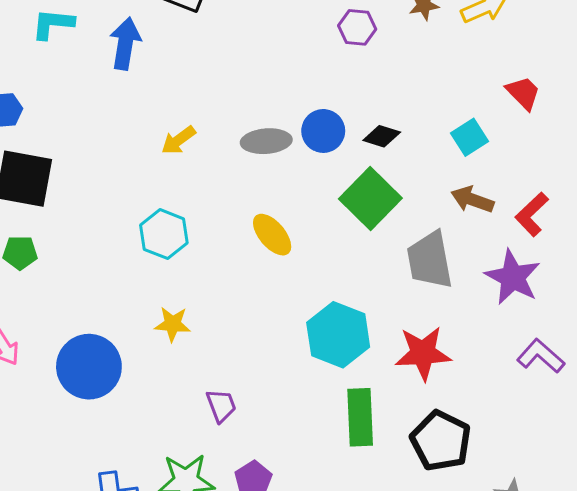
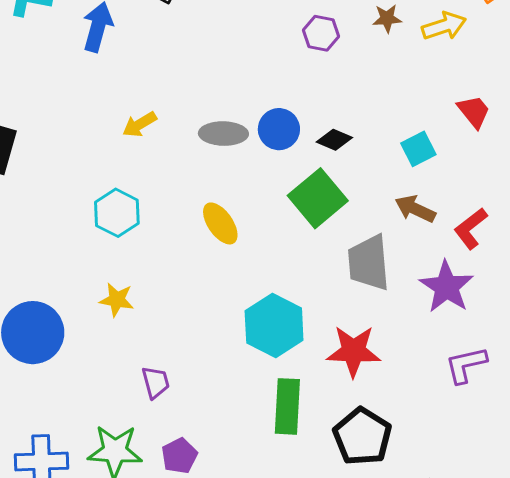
purple L-shape: (541, 356) -> (466, 365), turned -60

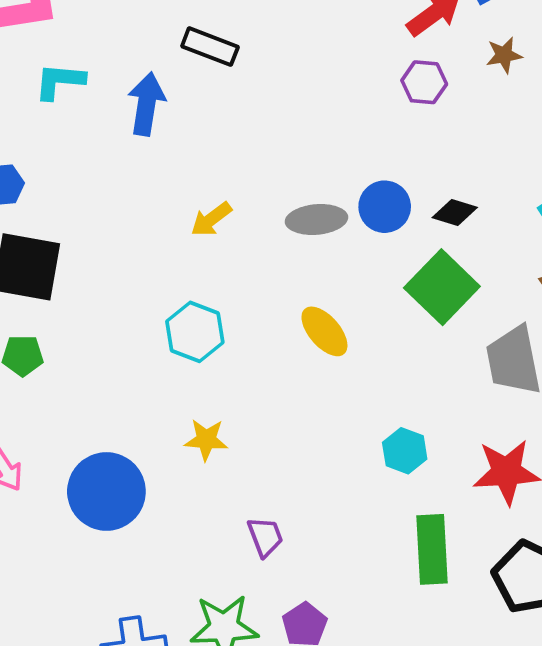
cyan hexagon: (274, 326) -> (405, 451), size x0.6

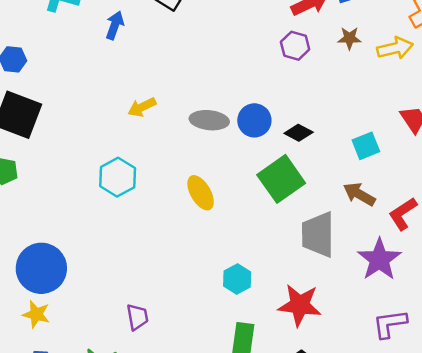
blue arrow: (146, 104) -> (115, 25), size x0.7
yellow star: (206, 440) -> (36, 314), moved

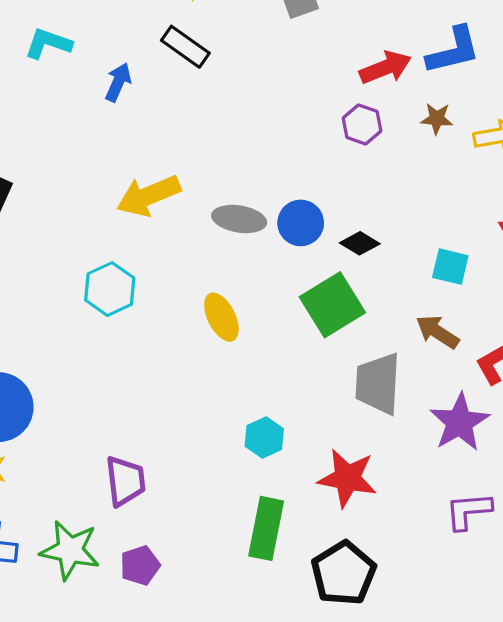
yellow arrow: (142, 107) -> (149, 196), size x1.6
cyan square: (366, 146) -> (450, 267), turned 32
purple trapezoid: (137, 317) -> (125, 481), size x1.4

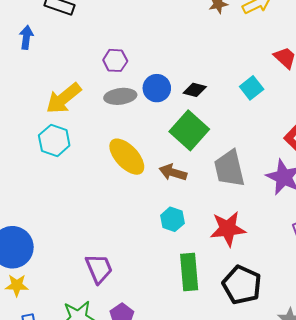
purple hexagon: (362, 124) -> (115, 60), moved
cyan square: (450, 267) -> (252, 88), turned -35
cyan hexagon: (110, 289) -> (54, 140), moved
yellow ellipse: (221, 317) -> (127, 157), size x1.4
brown arrow: (437, 332) -> (173, 172), moved

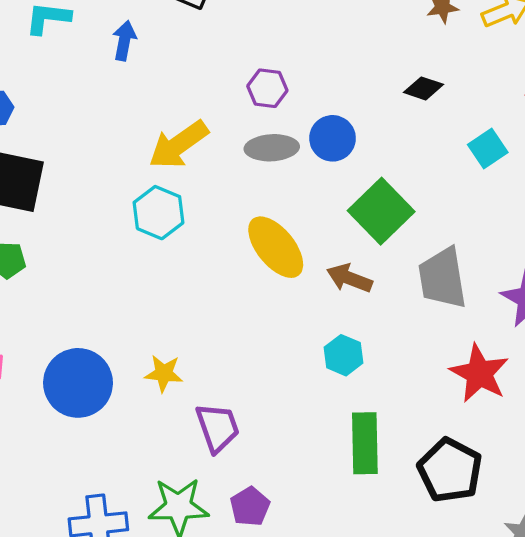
black diamond: (195, 90) -> (424, 88), moved
red star: (228, 229) -> (479, 373), moved, turned 30
yellow star: (17, 285) -> (164, 373), moved

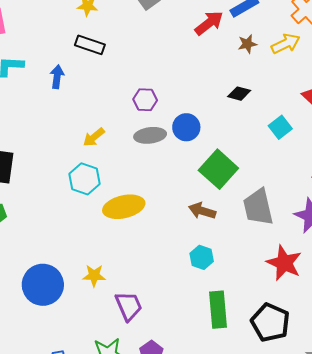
yellow arrow: (178, 145) -> (94, 137), size x0.6
yellow ellipse: (276, 247) -> (124, 207), moved, turned -60

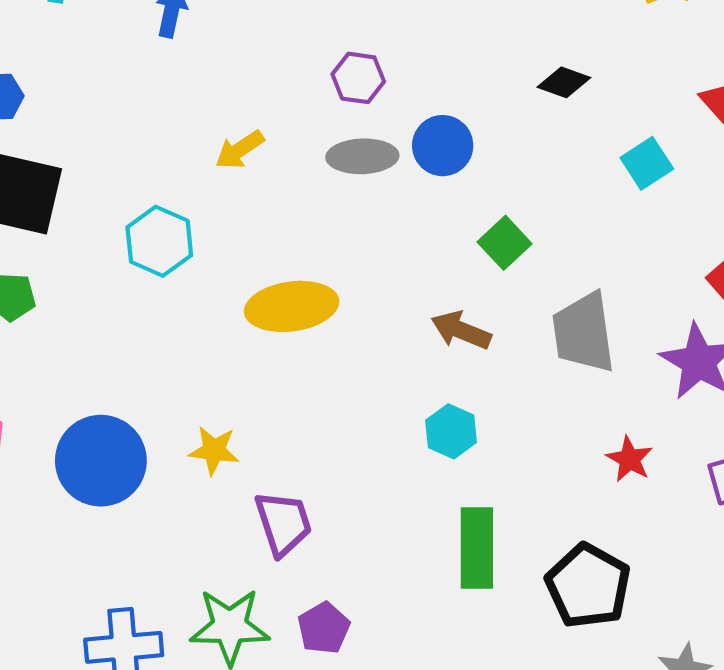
green square: (218, 169) -> (505, 243), size x0.6
cyan hexagon: (85, 179) -> (159, 241), moved
red star: (284, 263) -> (630, 459), size x0.6

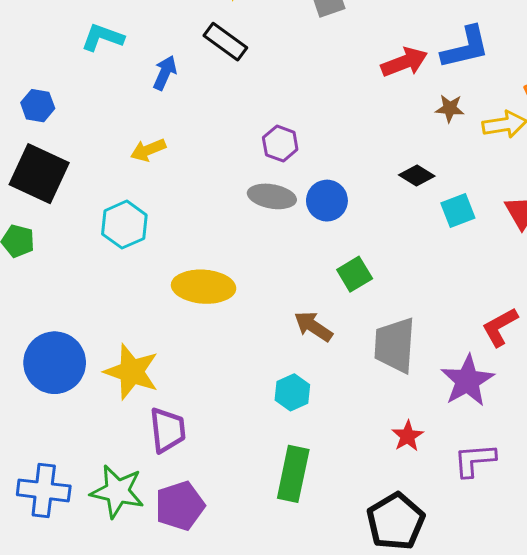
yellow arrow: (240, 150) -> (148, 150), moved
cyan square: (647, 163) -> (458, 211), moved
yellow star: (214, 450) -> (132, 372), size x1.6
black pentagon: (588, 586) -> (396, 521), moved
purple pentagon: (324, 628) -> (180, 506), size x1.4

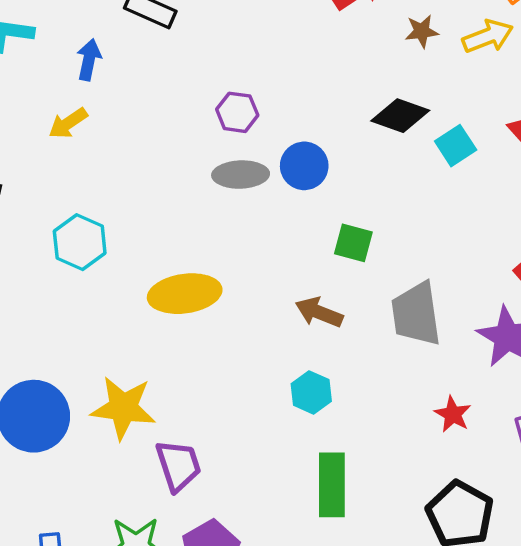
yellow arrow: (148, 150) -> (68, 123), moved
black diamond: (417, 175) -> (400, 116), size x1.4
green square: (355, 274) -> (353, 243), turned -32

